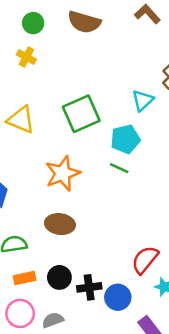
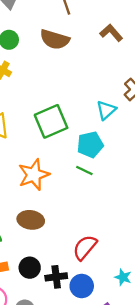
red semicircle: (145, 260) -> (85, 247), moved

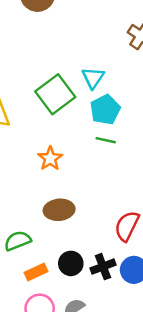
cyan triangle: (106, 110) -> (93, 78), moved
orange star: (34, 175) -> (50, 158), size x0.7

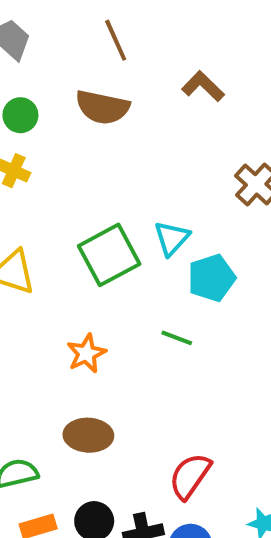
cyan pentagon: (105, 110) -> (212, 278), moved

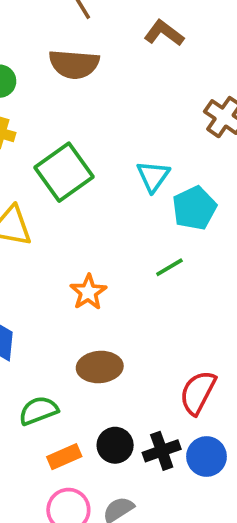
green square: (109, 255) -> (64, 172), moved
green line: (177, 338) -> (169, 267), turned -44

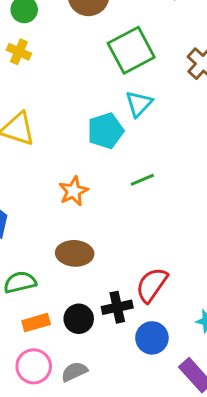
green square: (64, 172) -> (131, 50), moved
cyan pentagon: (194, 208) -> (106, 131), moved
black cross: (162, 451) -> (117, 307), moved

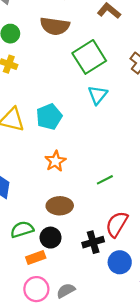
cyan pentagon: (106, 131) -> (49, 117), moved
green line: (142, 180) -> (105, 180), moved
black circle: (79, 319) -> (51, 238), moved

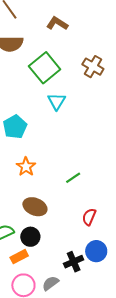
brown ellipse: (60, 206) -> (35, 207), turned 30
red semicircle: (117, 224) -> (89, 217), size x0.7
black cross: (93, 242) -> (74, 262), moved

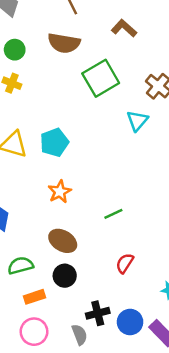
cyan triangle: (57, 101) -> (137, 121), moved
black circle: (30, 237) -> (65, 276), moved
blue circle: (96, 251) -> (130, 322), moved
gray semicircle: (50, 283) -> (80, 335), moved, turned 96

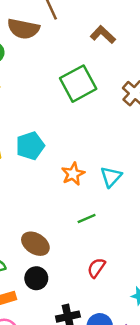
brown semicircle: (64, 43) -> (23, 29), moved
cyan triangle: (137, 121) -> (111, 177), moved
orange star: (60, 192) -> (73, 174), moved

